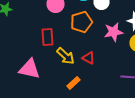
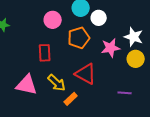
yellow arrow: (66, 56) -> (57, 83), moved
red triangle: (88, 58) -> (86, 74), size x1.6

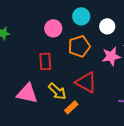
white circle: (99, 18) -> (107, 26), moved

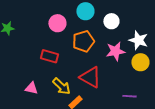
red rectangle: (45, 61) -> (49, 56), turned -72
pink triangle: (27, 93) -> (31, 88), size x0.6

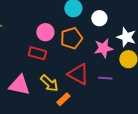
pink circle: (57, 23) -> (45, 32), moved
pink triangle: (31, 88) -> (19, 85), size x1.6
purple line: (129, 96) -> (105, 78), moved

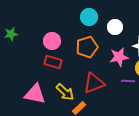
pink circle: (45, 32) -> (52, 41), moved
red triangle: (78, 74) -> (94, 83), turned -50
purple line: (105, 78) -> (128, 81), moved

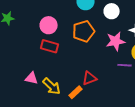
red triangle: (94, 83) -> (90, 78), moved, size x0.7
yellow arrow: (65, 92) -> (52, 86), moved
pink triangle: (35, 94) -> (32, 78), size x0.6

